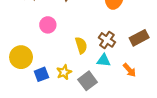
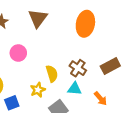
yellow star: (64, 72) -> (38, 90), moved

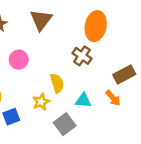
brown cross: (78, 68) -> (82, 56), moved
orange arrow: (101, 98) -> (113, 98), moved

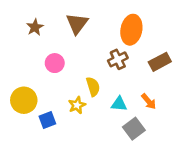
brown cross: (82, 56) -> (118, 59), turned 30
brown rectangle: (124, 74) -> (160, 62), moved
gray square: (65, 124) -> (134, 129), moved

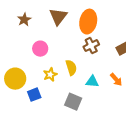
orange ellipse: (131, 30) -> (88, 22), moved
yellow star: (77, 105) -> (50, 75), moved
gray square: (134, 129) -> (73, 102), moved, turned -30

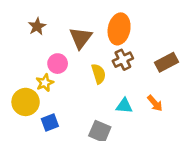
brown triangle: (58, 17) -> (81, 38), moved
yellow semicircle: (71, 68) -> (99, 74), moved
yellow star: (50, 75) -> (45, 83), moved

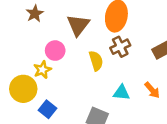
blue square: (50, 122) -> (47, 109), turned -30

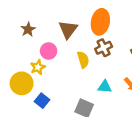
brown star: (35, 14) -> (28, 29), moved

